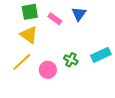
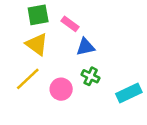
blue triangle: (79, 14) -> (85, 47), moved, turned 42
cyan rectangle: (101, 55) -> (129, 93), moved

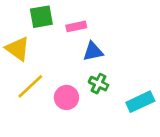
pink rectangle: (70, 24) -> (76, 26), turned -48
yellow triangle: (37, 44) -> (18, 49), moved

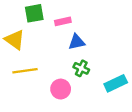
yellow line: (30, 86) -> (25, 71), turned 35
pink circle: (66, 97) -> (61, 89), moved

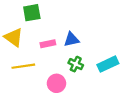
pink rectangle: (63, 21) -> (48, 44), moved
cyan rectangle: (116, 83) -> (108, 64), moved

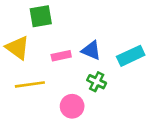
blue triangle: (71, 39) -> (91, 50), turned 35
cyan rectangle: (108, 64) -> (131, 56), moved

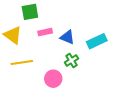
pink rectangle: (61, 56) -> (45, 32), moved
green cross: (97, 82) -> (71, 60), turned 32

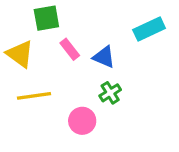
pink rectangle: (45, 32) -> (70, 49), turned 64
cyan rectangle: (97, 41) -> (149, 29), moved

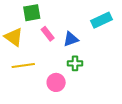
blue triangle: (104, 57) -> (71, 39), turned -42
green cross: (110, 93) -> (75, 63), turned 32

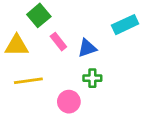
green square: (32, 13) -> (39, 15), turned -30
yellow triangle: (14, 37) -> (17, 45), turned -36

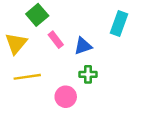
cyan rectangle: (125, 25) -> (119, 24), turned -45
yellow triangle: (17, 45) -> (16, 43), turned -50

